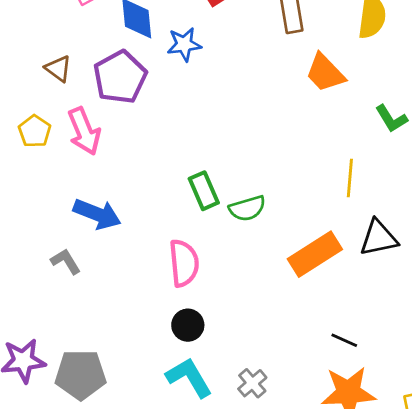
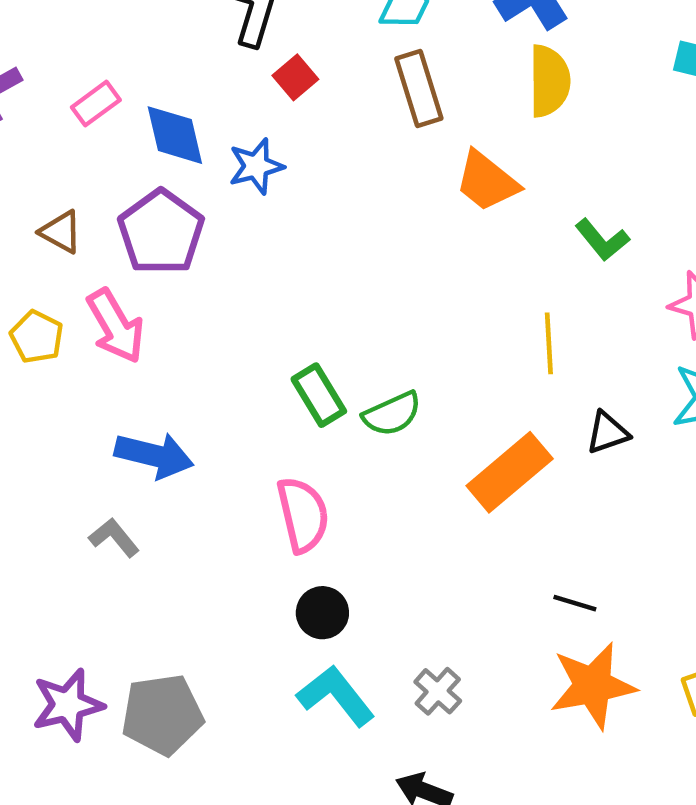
black triangle: (379, 238) -> (608, 433), size x0.7

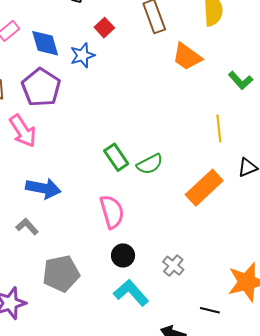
red square: (295, 77) -> (104, 28), moved
black line: (575, 603) -> (210, 310), moved
gray cross: (438, 691) -> (173, 266), moved
gray pentagon: (162, 715) -> (61, 274), moved

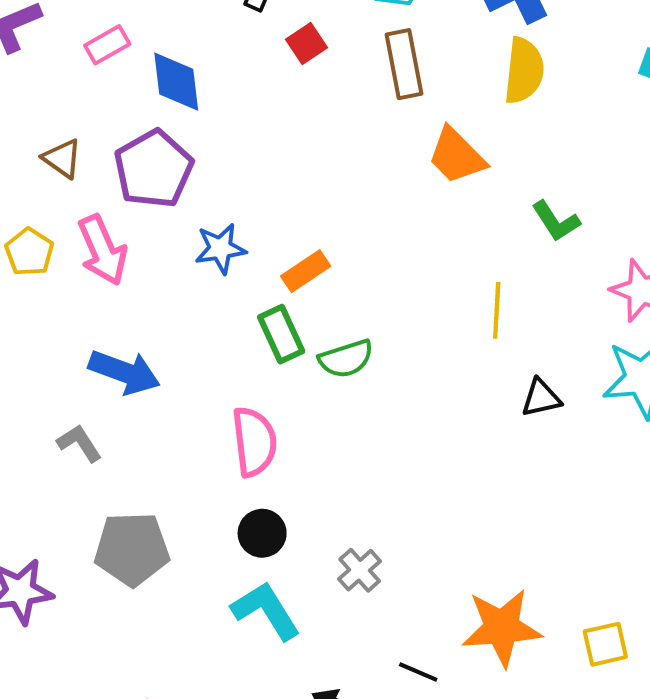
red square: (104, 28) -> (307, 43), moved
blue star: (82, 55) -> (220, 248), moved
orange rectangle: (204, 188) -> (306, 271), moved, size x0.6

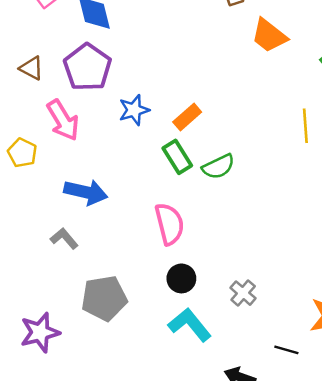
yellow pentagon: (29, 252) -> (22, 153), moved

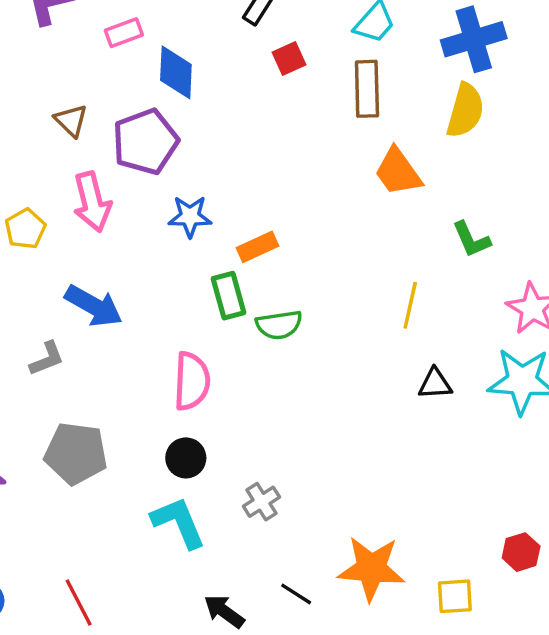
gray L-shape: (64, 238) -> (47, 359), turned 92

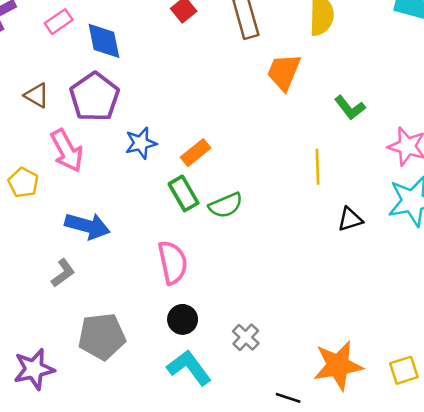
orange trapezoid: (398, 172) -> (284, 72), turned 72

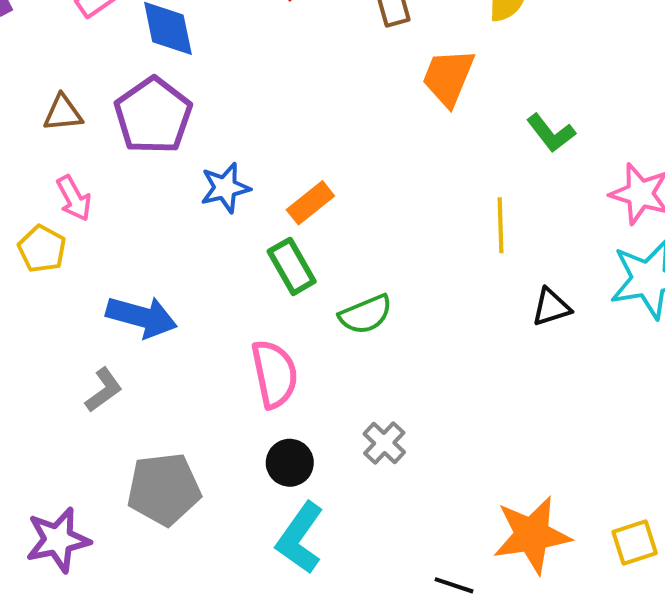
brown triangle: (37, 95) -> (63, 113), turned -36
pink arrow: (67, 151) -> (74, 198), moved, size x0.7
green semicircle: (226, 205) -> (366, 314), moved
gray cross: (246, 337) -> (384, 443), moved
cyan L-shape: (189, 368) -> (300, 538), turned -108

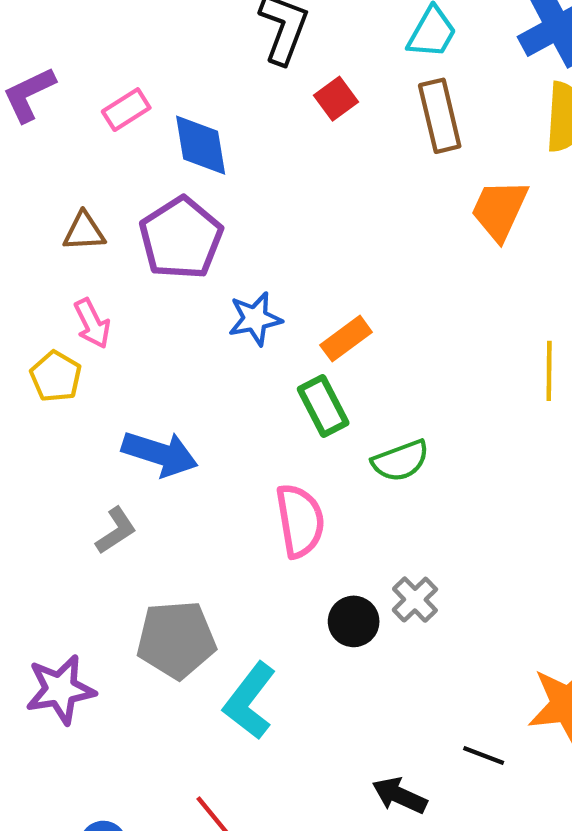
black circle: (290, 463) -> (354, 621), moved
cyan L-shape: (300, 538) -> (250, 701), moved

